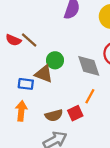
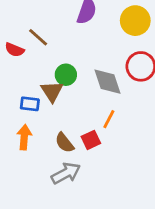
brown line: (29, 40) -> (38, 37), moved
brown triangle: (44, 74) -> (52, 91), turned 36
brown semicircle: (54, 115) -> (64, 143), turned 66

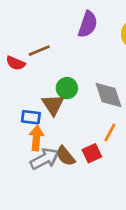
brown line: (38, 37) -> (39, 51), turned -65
orange arrow: (24, 137) -> (36, 138), moved
gray arrow: (66, 173) -> (45, 159), moved

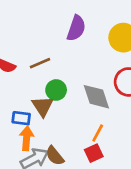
brown line: (39, 51) -> (40, 63), moved
red square: (92, 153) -> (94, 153), moved

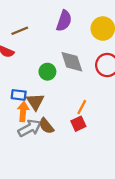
brown line: (40, 63) -> (20, 31), moved
gray diamond: (96, 97) -> (72, 62), moved
brown triangle: (43, 106) -> (35, 102), moved

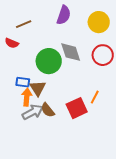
green circle: (47, 72) -> (49, 61), size x1.6
orange line: (82, 107) -> (95, 97), moved
red square: (78, 124) -> (77, 108), size x1.5

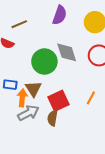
blue rectangle: (23, 82) -> (10, 85), moved
red square: (77, 108) -> (59, 101), moved
brown semicircle: (48, 110) -> (53, 118), moved, turned 49

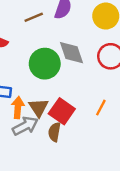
brown line: (19, 24) -> (34, 17), moved
brown triangle: (33, 89) -> (39, 108), moved
red square: (59, 101) -> (62, 111), turned -30

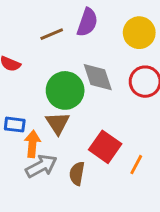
brown triangle: (39, 108) -> (58, 123), moved
orange line: (101, 108) -> (136, 165), moved
red square: (62, 111) -> (105, 147), moved

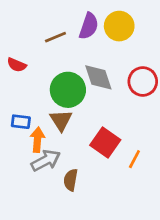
yellow circle: (139, 33) -> (119, 26), moved
brown semicircle: (77, 174) -> (71, 180), moved

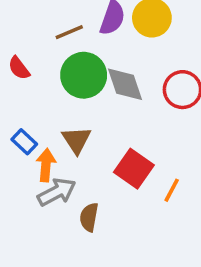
red semicircle: (17, 65) -> (19, 68), turned 30
green circle: (68, 90) -> (84, 75), moved
blue rectangle: (21, 122) -> (24, 142), turned 36

